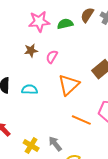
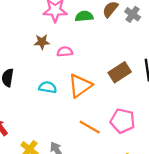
pink semicircle: (52, 57) -> (65, 52), turned 48
cyan semicircle: (30, 89) -> (48, 87), moved

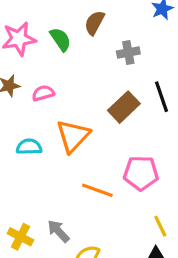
gray cross: (133, 14) -> (128, 52), moved, turned -35
green semicircle: (84, 16) -> (60, 39), turned 72

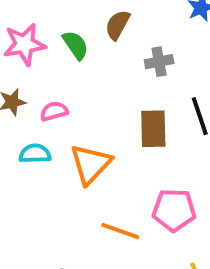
brown rectangle: (124, 107) -> (153, 129), turned -48
cyan semicircle: (29, 147) -> (35, 154), moved

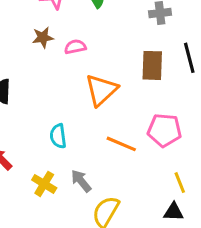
cyan semicircle: (35, 154) -> (58, 136), moved, turned -100

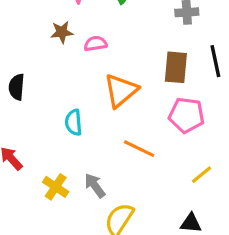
pink pentagon: (164, 130) -> (187, 115), moved
cyan semicircle: (58, 136) -> (74, 122), moved
yellow line: (180, 183) -> (201, 175), moved, turned 70

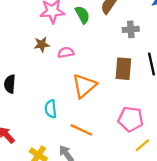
pink pentagon: (187, 115) -> (131, 119), moved
orange line: (139, 149) -> (81, 130), moved

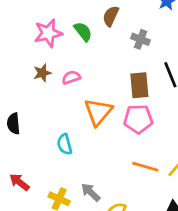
gray cross: (131, 29) -> (141, 39), turned 35
pink pentagon: (131, 119) -> (138, 119), moved
orange line: (81, 130) -> (145, 167), moved

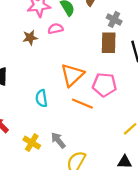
pink semicircle: (71, 77) -> (55, 29), moved
brown rectangle: (139, 85) -> (109, 43), moved
orange line: (145, 167) -> (82, 104), moved

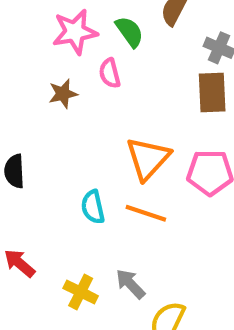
pink semicircle: (55, 29) -> (110, 73), turned -88
orange line: (82, 104) -> (146, 213), moved

